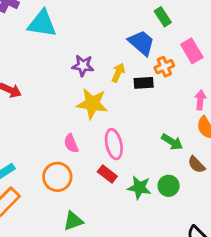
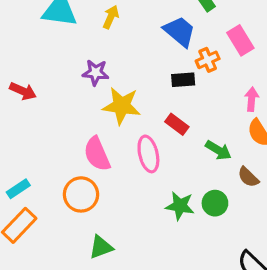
purple star: (83, 66) -> (96, 73), moved
yellow arrow: (118, 73) -> (111, 17), moved
pink semicircle: (71, 143) -> (97, 154), size x1.5
red rectangle: (107, 174) -> (177, 124), moved

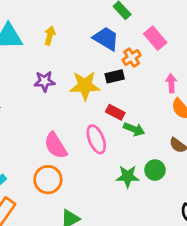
yellow star: (122, 106) -> (85, 86), moved
green arrow: (218, 150) -> (134, 129), moved

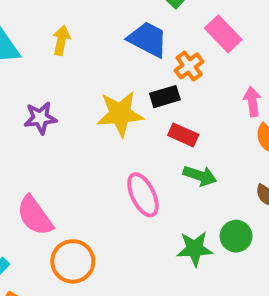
purple star: (44, 81) -> (40, 118), moved
red rectangle: (115, 112) -> (183, 135), moved
pink semicircle: (56, 146) -> (35, 216), moved

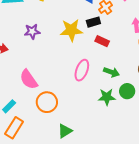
green arrow: (200, 176) -> (111, 72), moved
pink ellipse: (143, 195) -> (82, 70), turned 45

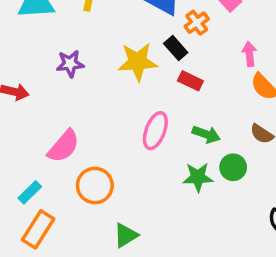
black rectangle: (93, 22) -> (176, 48), turned 64
pink semicircle: (29, 79) -> (64, 146), turned -105

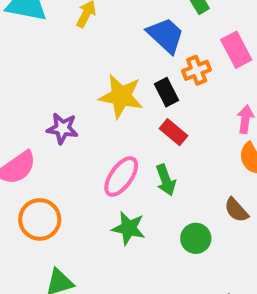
purple star: (70, 64) -> (62, 128), moved
green arrow: (206, 134) -> (166, 180), moved, turned 36
green star: (198, 177) -> (129, 228), moved

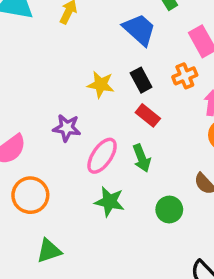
orange cross: (197, 70) -> (185, 76), moved
yellow star: (121, 96) -> (101, 85), size x0.7
purple star: (62, 128) -> (67, 128), moved

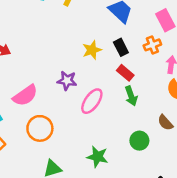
yellow star: (101, 85) -> (92, 50), turned -30
green arrow: (142, 158) -> (131, 96), moved
green star: (109, 202) -> (98, 157), moved

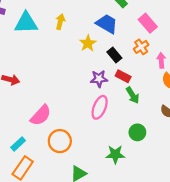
yellow star: (92, 50) -> (88, 43), moved
purple star: (67, 81) -> (99, 79), moved
green circle: (139, 141) -> (137, 132), moved

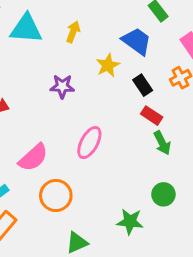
purple star: (99, 79) -> (62, 86), moved
pink ellipse: (100, 107) -> (89, 143), moved

